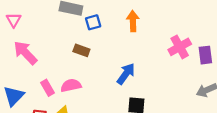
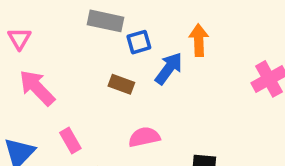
blue arrow: (126, 74) -> (169, 68), moved
pink semicircle: (71, 85) -> (144, 137), moved

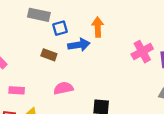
blue arrow: (169, 68) -> (79, 45), turned 45
pink rectangle: (70, 140) -> (17, 90), turned -56

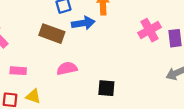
brown rectangle: (49, 55) -> (52, 34), size x1.5

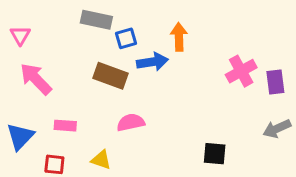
black square: (106, 88) -> (215, 154), moved
yellow triangle: (33, 96) -> (101, 160), moved

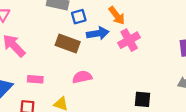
orange arrow: (179, 37) -> (117, 16), turned 144
pink cross: (241, 71) -> (129, 40), moved

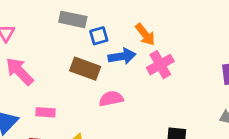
pink semicircle: (82, 77) -> (111, 99), moved

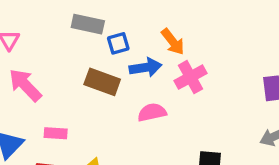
pink semicircle: (111, 99) -> (152, 112), moved

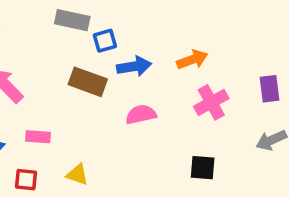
orange arrow: (173, 42) -> (192, 60), moved, turned -72
pink cross: (190, 77) -> (211, 102), moved

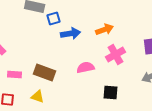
brown rectangle: (88, 82) -> (45, 72), moved
pink semicircle: (141, 114) -> (86, 68), moved

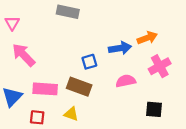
blue square: (54, 18) -> (89, 62), moved
blue arrow: (71, 34) -> (120, 48), moved
pink rectangle: (15, 74) -> (45, 89), size x1.5

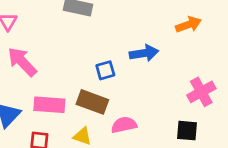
orange arrow: (147, 38) -> (188, 25), moved
pink cross: (160, 66) -> (201, 92), moved
pink semicircle: (126, 81) -> (124, 125), moved

